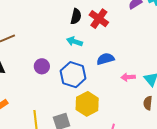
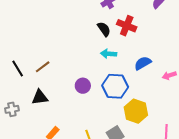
black semicircle: (76, 16) -> (104, 29), turned -35

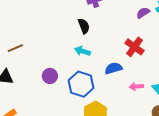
red cross: (127, 26) -> (134, 47), moved

